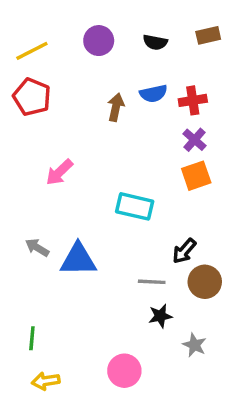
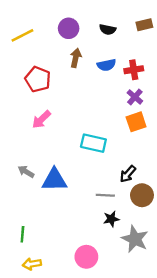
red pentagon: (32, 97) -> (38, 79), moved
brown arrow: (116, 107) -> (76, 58), moved
gray star: (195, 345) -> (135, 239), size x1.6

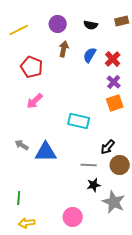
blue semicircle: (106, 65) -> (90, 55), turned 133
red cross: (134, 70) -> (113, 59), turned -35

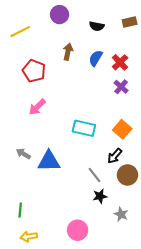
purple circle: (58, 24) -> (59, 15), moved
orange square: (115, 103) -> (122, 129), moved, turned -30
gray line: (89, 165) -> (95, 175), turned 49
gray star: (114, 202) -> (121, 214), size x0.6

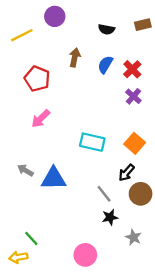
purple circle: (59, 15) -> (55, 16), moved
green line: (20, 210) -> (31, 238), moved, turned -48
yellow arrow: (29, 237) -> (18, 257), moved

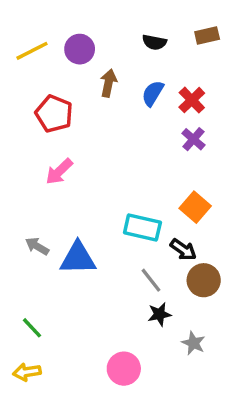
purple circle: (55, 16) -> (80, 49), moved
cyan rectangle: (92, 142) -> (142, 228), moved
black arrow: (126, 173) -> (183, 250), turned -96
green line: (31, 238) -> (32, 328), moved

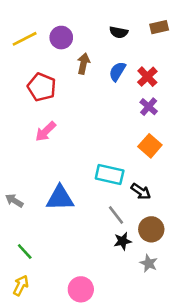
orange square: (195, 207) -> (150, 146), moved
gray arrow: (37, 246) -> (14, 201), moved
brown circle: (204, 280) -> (151, 229), moved
pink circle: (124, 369) -> (81, 289), moved
yellow arrow: (27, 372) -> (21, 285), turned 126

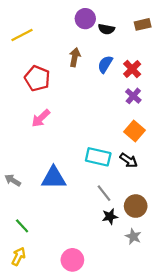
purple circle: (61, 38) -> (85, 19), moved
black arrow: (141, 191) -> (129, 160), moved

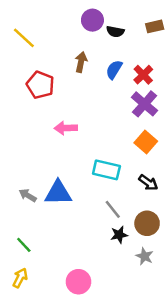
yellow line: (22, 35) -> (24, 38), turned 70
purple cross: (133, 96) -> (144, 104), size x1.5
pink arrow: (41, 118) -> (66, 128), moved, turned 42
black arrow: (129, 160) -> (148, 183), moved
gray arrow: (13, 180) -> (28, 195), moved

